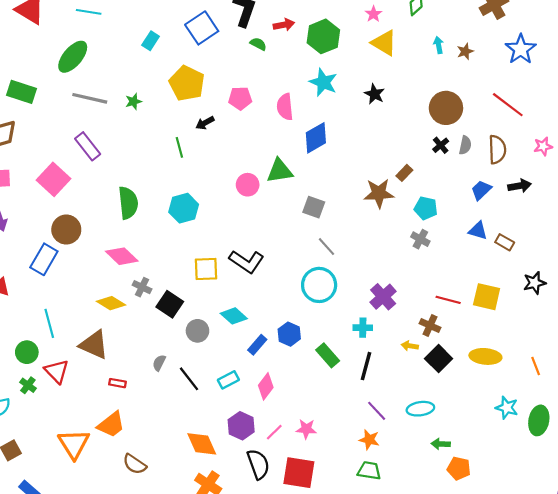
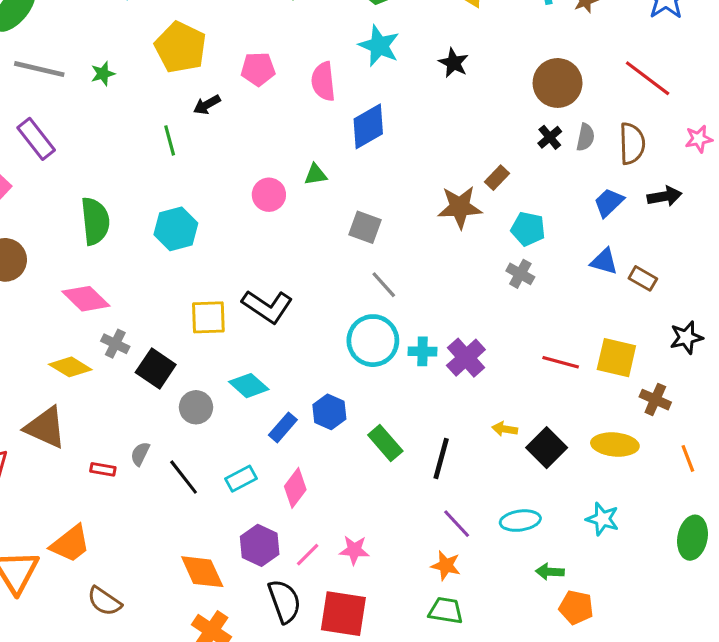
green triangle: (280, 171) -> (315, 175), size x0.6
brown cross: (430, 326) -> (655, 400), moved
cyan cross: (363, 328) -> (423, 351), moved
red rectangle: (117, 383) -> (103, 469), moved
cyan star: (507, 408) -> (603, 519), moved

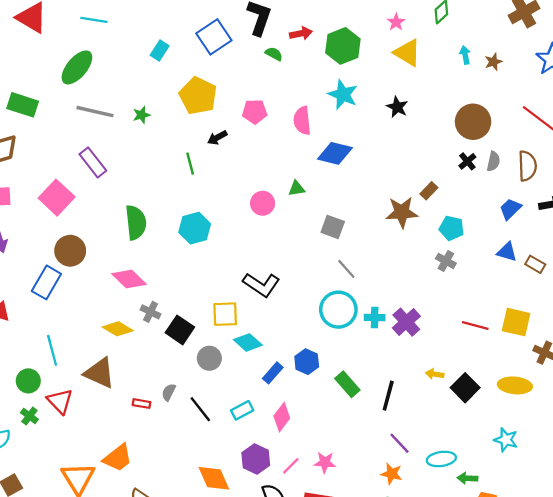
blue diamond: (368, 126) -> (335, 153), turned 44
yellow square: (208, 317) -> (225, 314), moved
cyan ellipse: (520, 521) -> (441, 459), moved

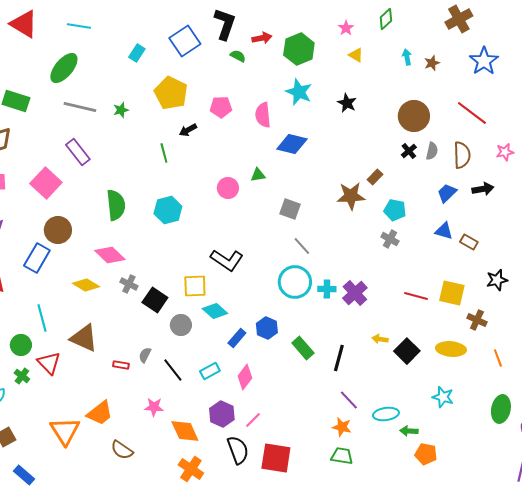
yellow triangle: (407, 53) -> (356, 55), size x0.6
yellow diamond: (118, 329) -> (86, 285), moved
pink star: (325, 462) -> (154, 407), moved

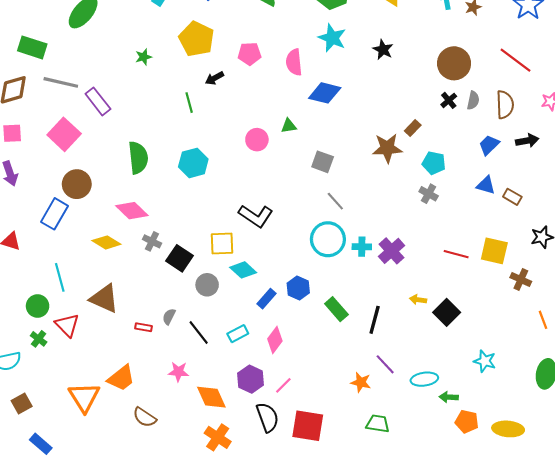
gray line: (80, 107) -> (61, 82), moved
yellow ellipse: (451, 349) -> (508, 429), moved
orange star: (342, 427) -> (361, 382), moved

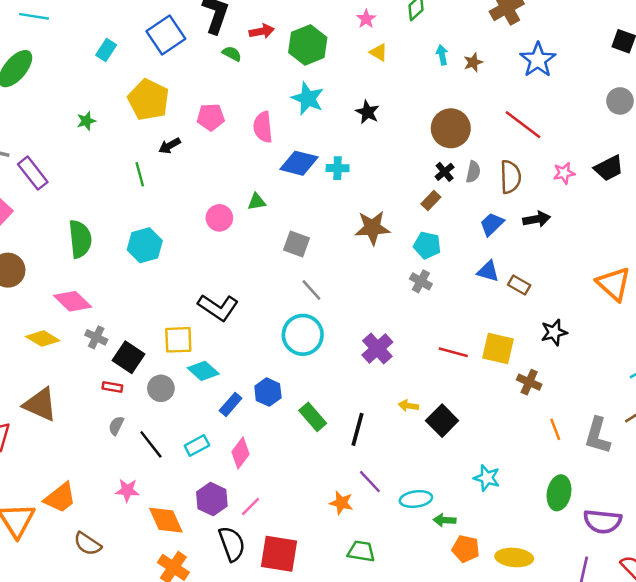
brown rectangle: (413, 128) -> (431, 200), moved
cyan cross: (362, 247) -> (338, 168), moved
red rectangle: (144, 327) -> (112, 387), moved

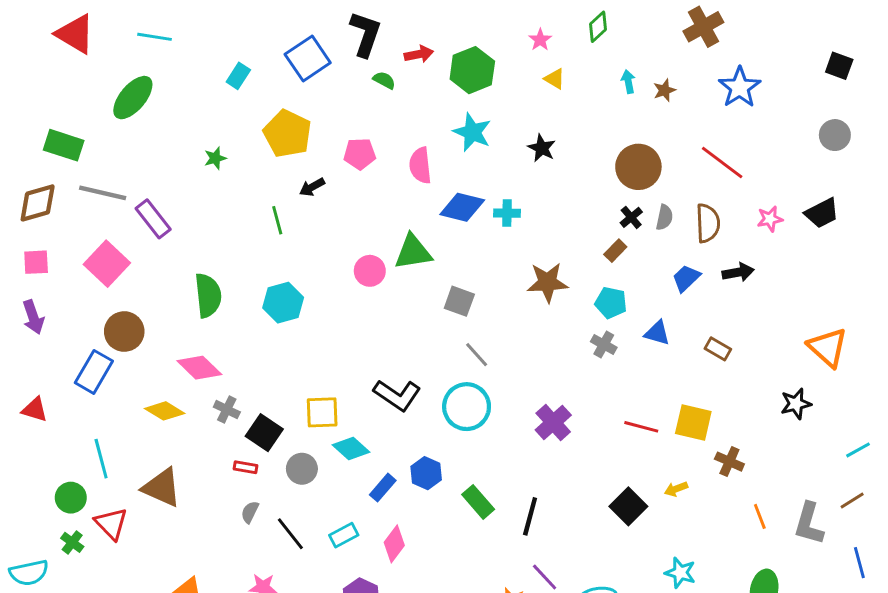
green triangle: (257, 202) -> (413, 252), size x1.8
blue triangle: (488, 271) -> (657, 333), moved
black L-shape: (218, 307) -> (397, 395), moved
black star: (554, 332) -> (796, 404), moved
yellow arrow: (408, 406) -> (676, 489), moved, turned -30

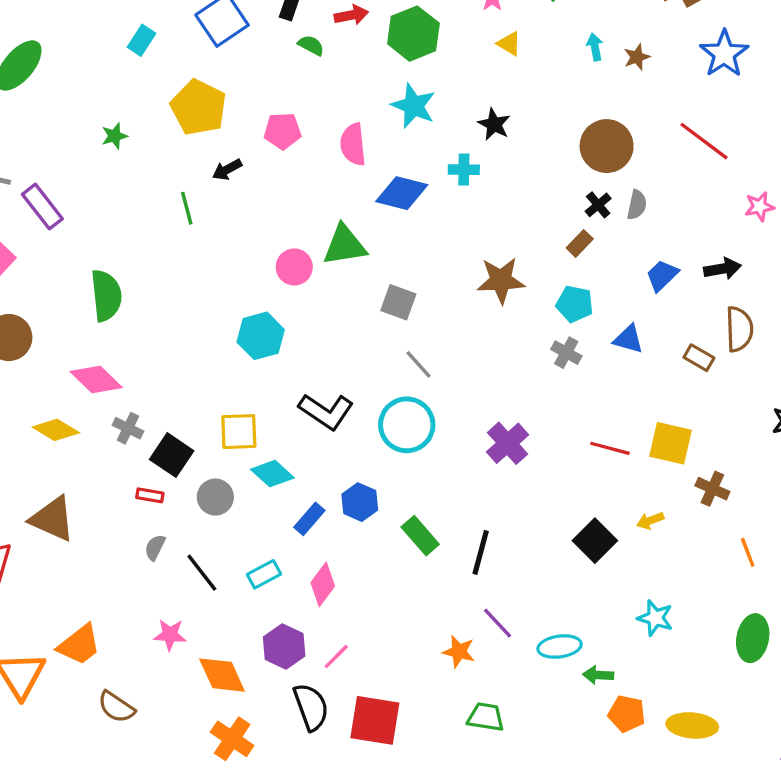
cyan cross: (507, 213) -> (464, 170), moved
brown semicircle: (708, 223) -> (739, 329), moved
cyan hexagon: (283, 303) -> (261, 336), moved

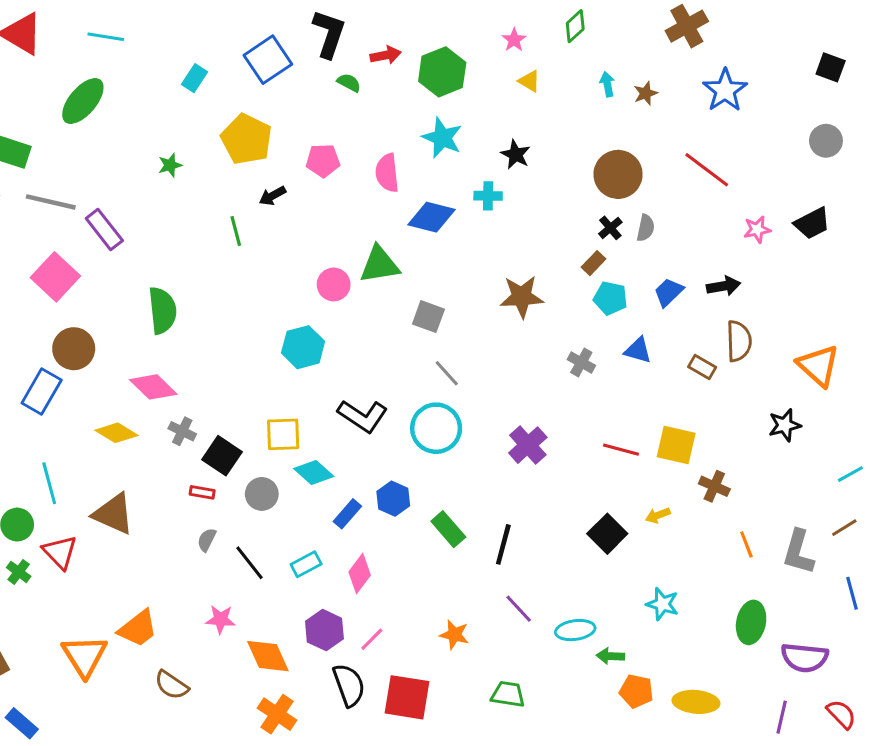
cyan pentagon: (575, 304) -> (610, 298), moved
orange star: (459, 652) -> (454, 635), moved

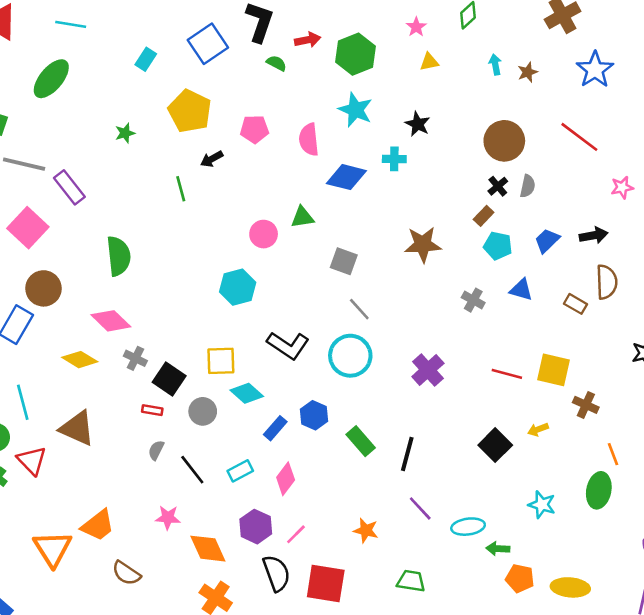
yellow triangle: (529, 81) -> (429, 62), turned -42
green triangle: (379, 265) -> (302, 217), size x0.7
green ellipse: (751, 622) -> (599, 490), moved

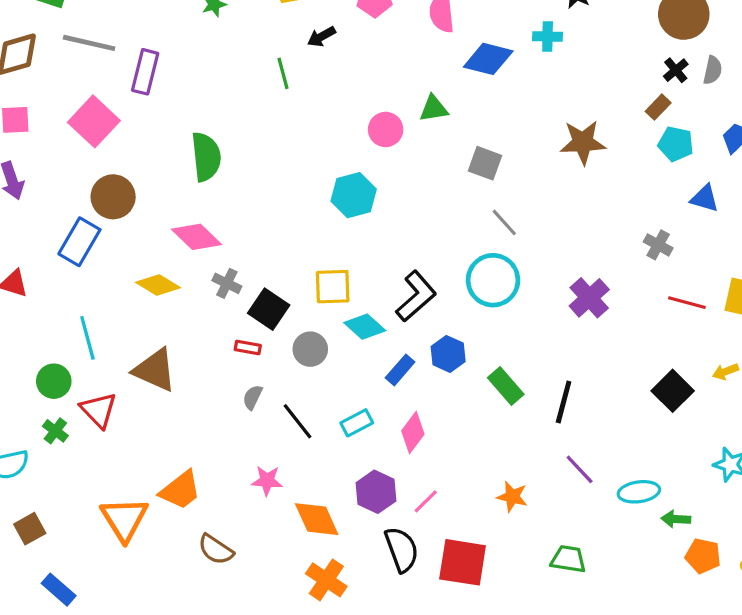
purple rectangle: (69, 187) -> (145, 72), turned 52
gray cross: (473, 300) -> (658, 245), moved
black L-shape: (288, 345) -> (416, 296), moved, turned -75

